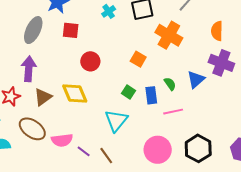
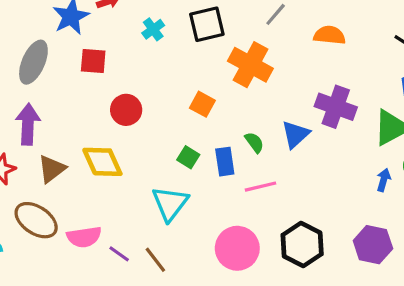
orange semicircle: (217, 31) -> (330, 35), moved, turned 96

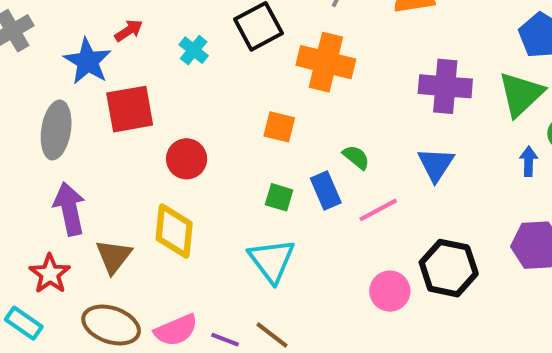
red square: (93, 61) -> (130, 109), size x1.4
blue triangle: (296, 134) -> (436, 164), moved
yellow diamond: (102, 162) -> (174, 231), turned 45
pink circle: (237, 248) -> (390, 291), moved, size x0.7

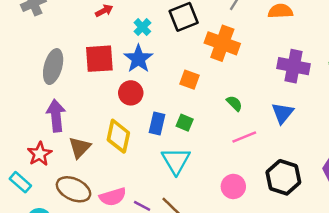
blue star: (88, 61) -> (138, 59), moved
blue rectangle: (326, 191) -> (157, 124), moved, turned 30
pink circle: (390, 291) -> (233, 186), moved

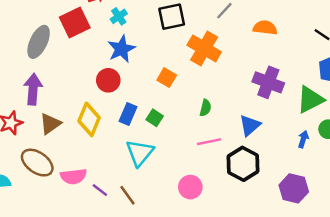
cyan cross: (142, 27) -> (119, 16), moved
red square: (99, 59) -> (75, 22), moved, turned -32
green semicircle: (234, 103) -> (205, 108), turned 49
black hexagon: (283, 177) -> (243, 164), moved

